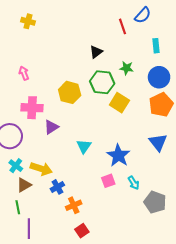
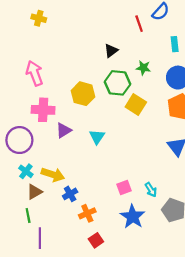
pink arrow: (24, 73) -> (34, 73), size x1.6
cyan triangle: (84, 146) -> (97, 137), moved
blue star: (118, 155) -> (133, 217), moved

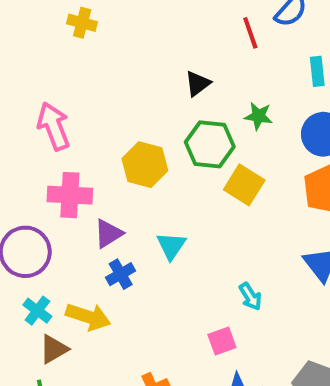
yellow cross: (39, 18) -> (82, 23), moved
cyan arrow: (151, 190) -> (250, 296), moved
blue cross: (70, 194) -> (121, 274), moved

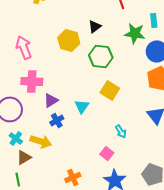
green star: (258, 116) -> (135, 33), moved, size x1.5
yellow hexagon: (145, 165) -> (69, 40), moved
yellow square: (244, 185) -> (110, 90), moved
pink square: (222, 341) -> (107, 153), turned -32

